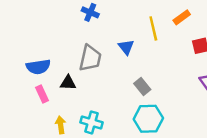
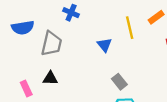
gray trapezoid: (90, 58) -> (51, 44), moved
blue semicircle: (38, 67) -> (23, 28), moved

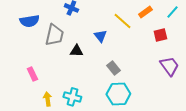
yellow line: (130, 28) -> (122, 21), turned -36
black triangle: (50, 78) -> (76, 51), moved

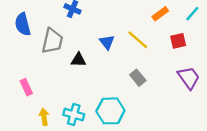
blue semicircle: (29, 21) -> (23, 24), turned 84
yellow line: (122, 21) -> (138, 40), moved
gray rectangle: (113, 68) -> (138, 78), moved
cyan hexagon: (118, 94) -> (110, 111), moved

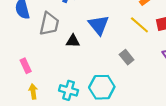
yellow line: (138, 40) -> (139, 25), moved
blue triangle: (107, 42) -> (99, 25), size x1.5
yellow arrow: (44, 117) -> (33, 91), moved

